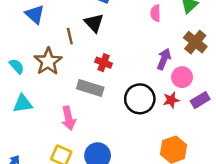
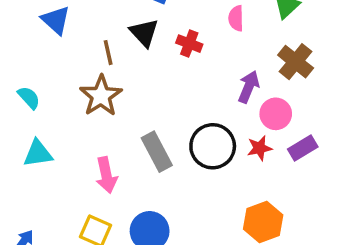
brown star: (48, 61) -> (101, 96), moved
red cross: (104, 63) -> (189, 44), moved
gray rectangle: (90, 88) -> (157, 152), moved, turned 45

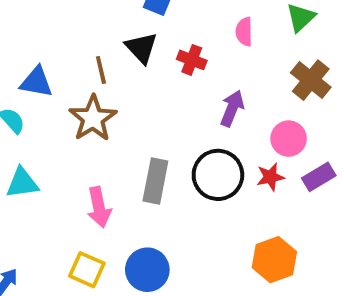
blue triangle: (56, 20) -> (36, 82), moved, turned -32
purple arrow: (249, 87) -> (232, 108), moved
gray rectangle: (157, 152) -> (155, 181), turned 39

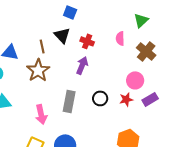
pink semicircle: (244, 32) -> (120, 38), moved
purple arrow: (232, 108) -> (82, 65), moved
black circle: (218, 175) -> (100, 98), size x0.6

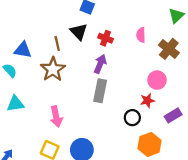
green triangle: (141, 20) -> (176, 16), moved
black circle: (100, 98) -> (132, 118), moved
purple rectangle: (150, 99) -> (173, 115), moved
gray rectangle: (69, 101) -> (100, 91), moved

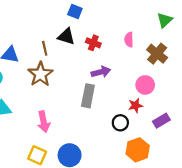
black triangle: (79, 32) -> (66, 36), turned -30
purple arrow: (100, 64) -> (101, 72), moved, turned 54

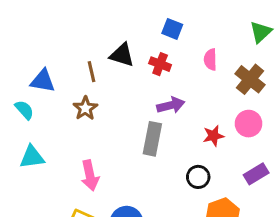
blue square: (75, 12) -> (172, 29), moved
brown star: (40, 74) -> (85, 108), size x0.7
pink circle: (145, 85) -> (249, 124), moved
red star: (135, 105) -> (213, 136), moved

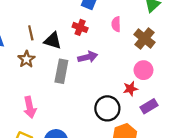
black triangle: (122, 55) -> (53, 41), moved
red star: (213, 136) -> (130, 89), moved
gray rectangle: (152, 139) -> (61, 71), moved
black circle: (198, 177) -> (107, 108), size x1.5

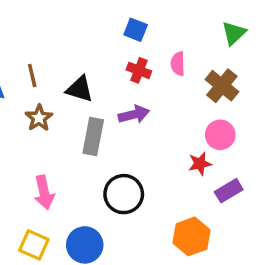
red cross: (80, 27) -> (139, 70), moved
brown line: (31, 33) -> (32, 76), moved
black circle: (107, 108) -> (124, 194), moved

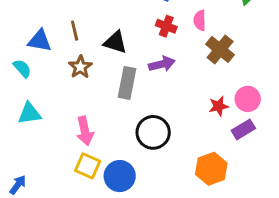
brown cross: (222, 86) -> (220, 49), moved
pink circle: (220, 135) -> (248, 99), moved
yellow square: (34, 245) -> (88, 166), moved

